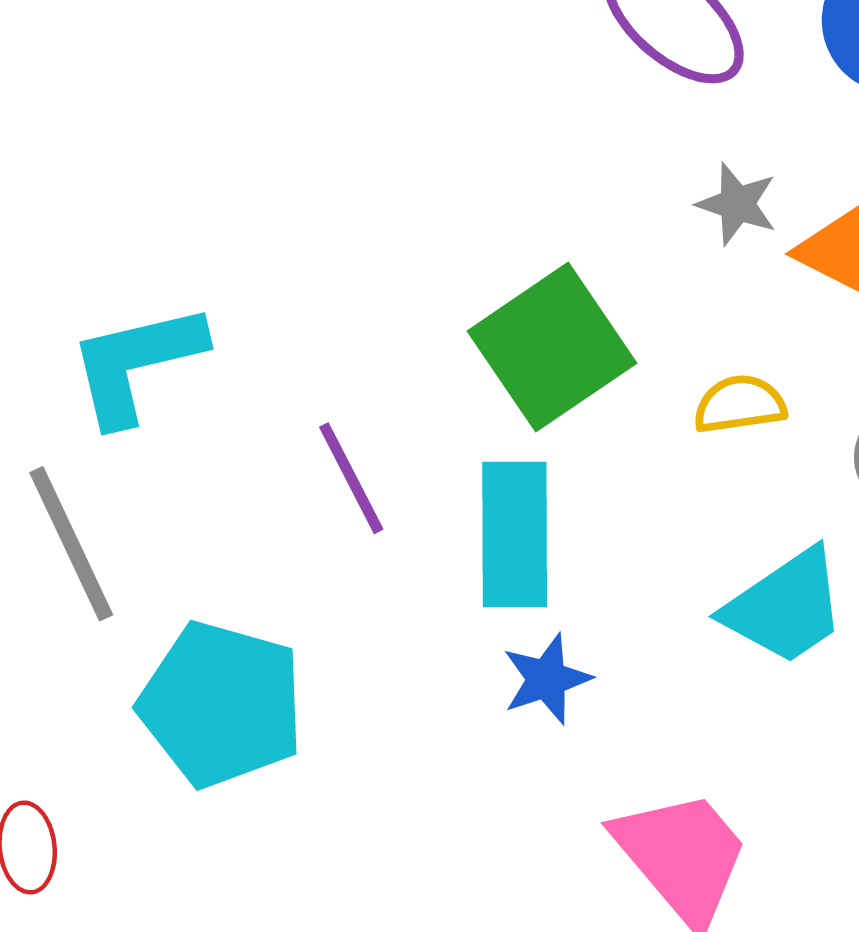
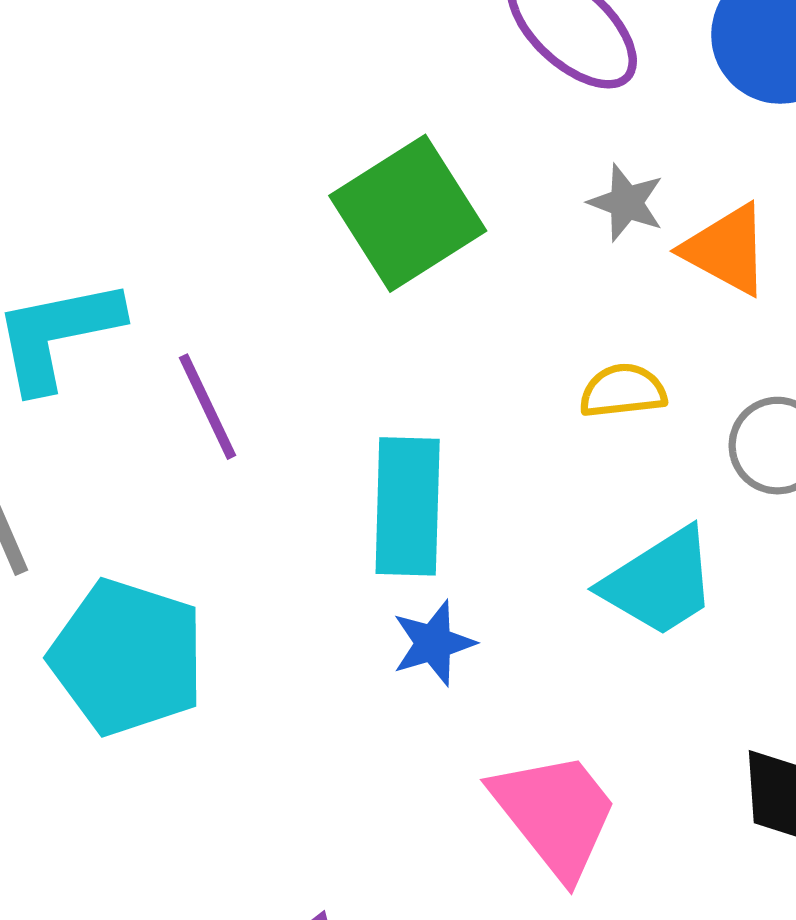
green square: (552, 347) -> (408, 213), moved
purple line: (351, 478) -> (207, 407), moved

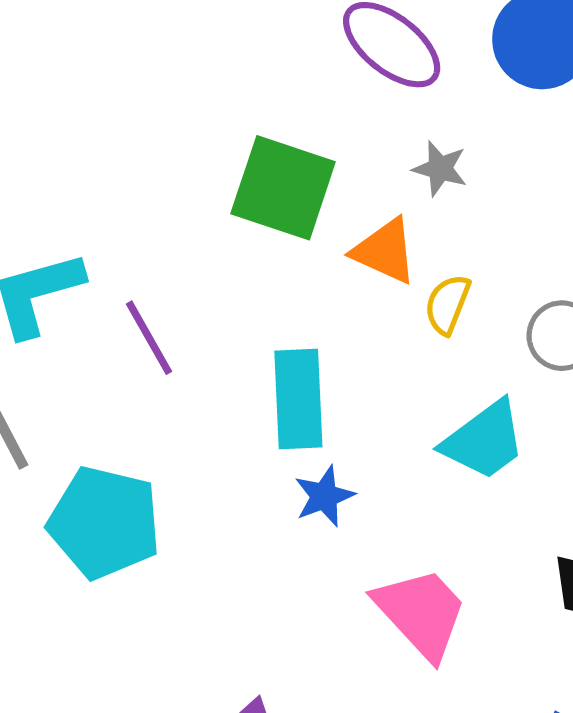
green square: (408, 213) -> (283, 188), turned -35
orange triangle: (726, 250) -> (385, 251), moved
yellow semicircle: (623, 391) -> (447, 304), turned -58

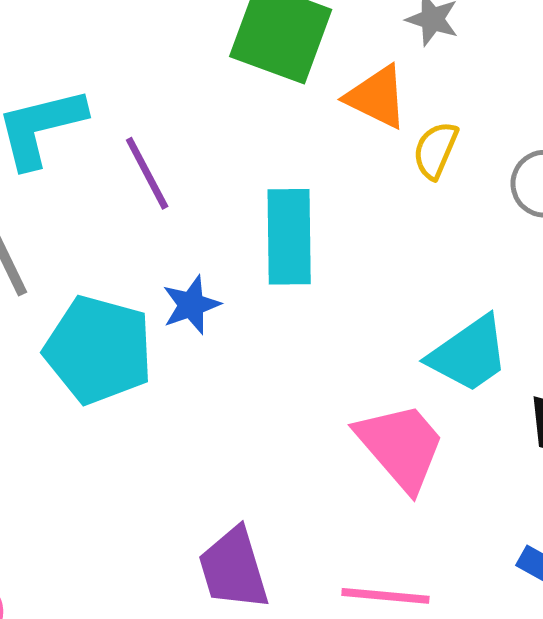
cyan trapezoid: (484, 440) -> (469, 354), moved
blue star: (324, 496) -> (191, 305), moved

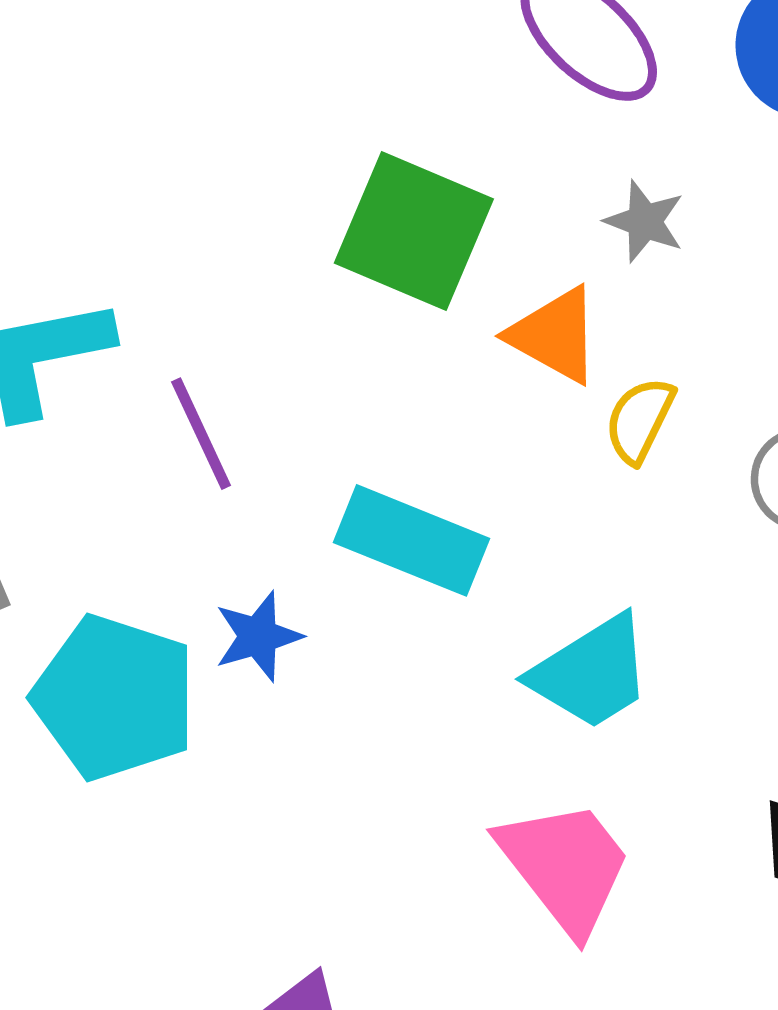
cyan rectangle: (289, 237) -> (412, 540), turned -70
cyan trapezoid: (469, 354) -> (591, 673), moved

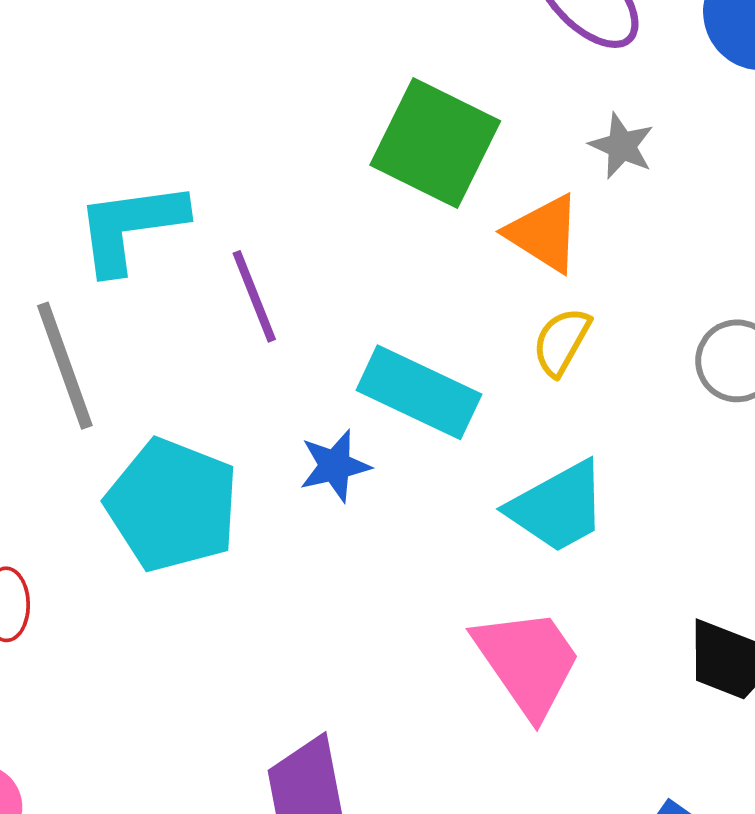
yellow semicircle: (640, 420) -> (562, 342), moved
blue star: (258, 636) -> (335, 466), moved

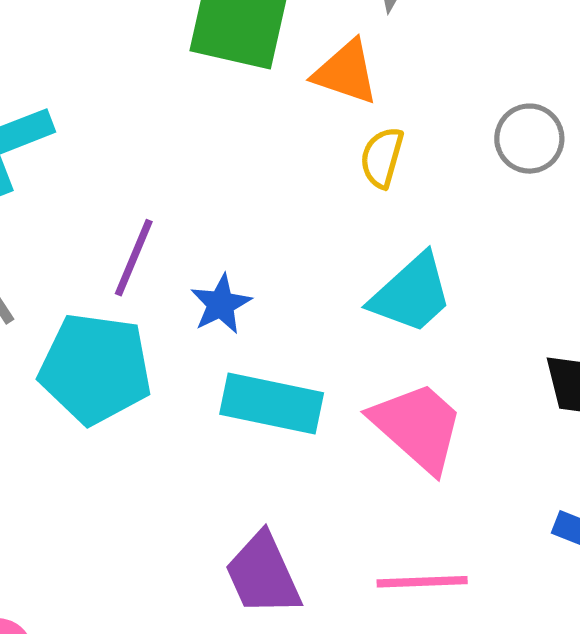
purple line: (254, 296) -> (134, 258), moved, turned 58
cyan rectangle: (419, 392) -> (272, 403), moved

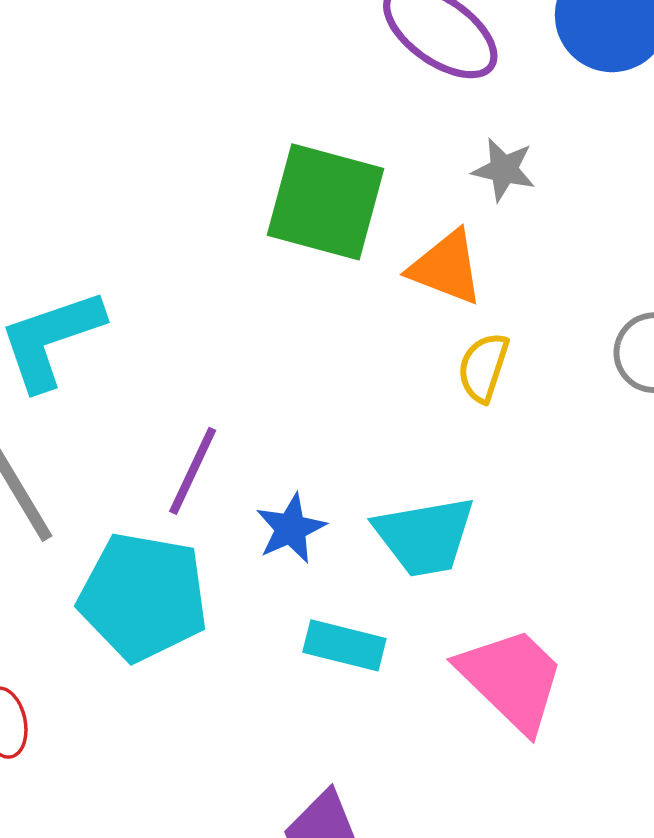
cyan trapezoid: (412, 294) -> (425, 536), moved, turned 30
cyan rectangle: (272, 403) -> (344, 645), size x0.7

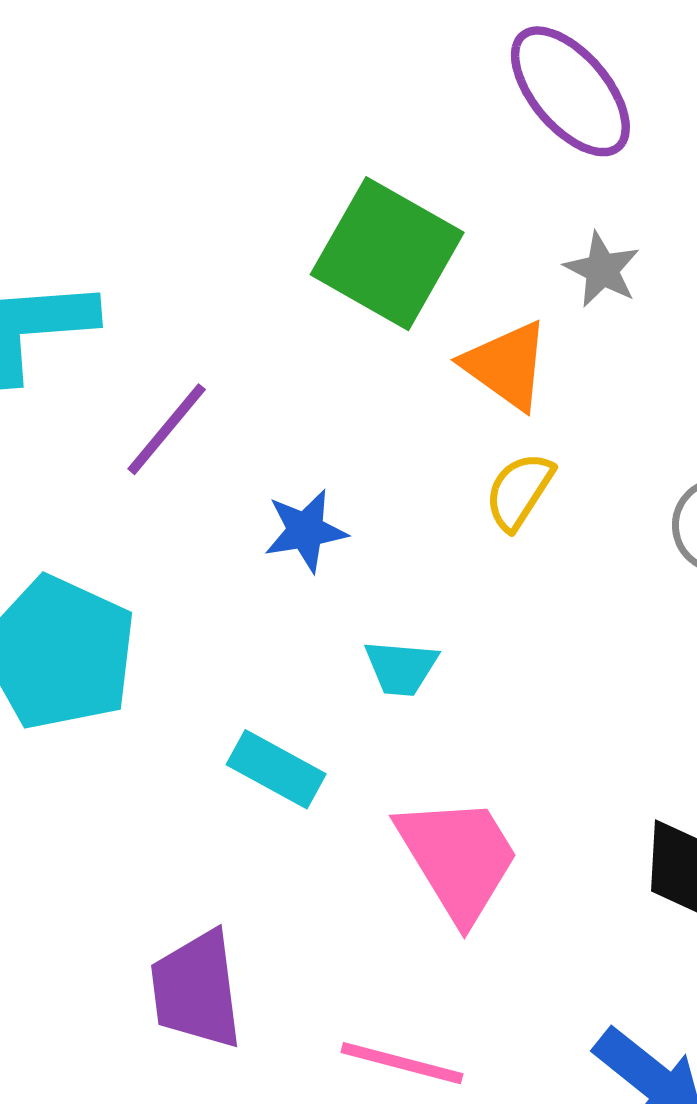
purple line: (193, 471) -> (167, 429), moved
blue star: (291, 528) -> (306, 531), moved
cyan trapezoid: (425, 536) -> (401, 668), size x0.6

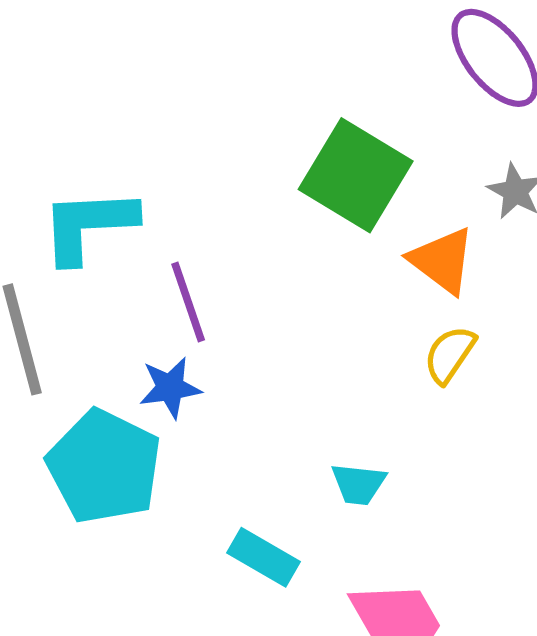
purple line: (167, 429) -> (188, 302), turned -60
blue star: (306, 531) -> (170, 388), moved

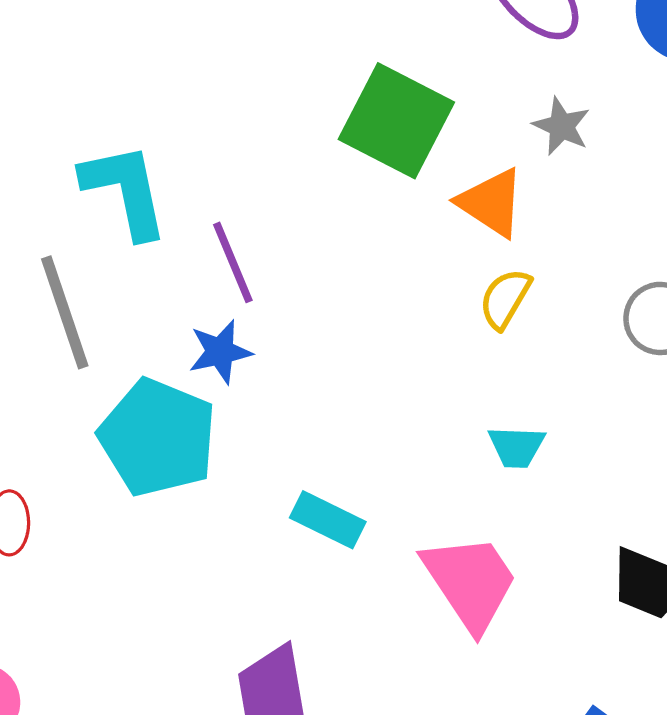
cyan L-shape: (88, 225) -> (125, 190), turned 85
cyan trapezoid: (358, 484) -> (517, 447), moved

